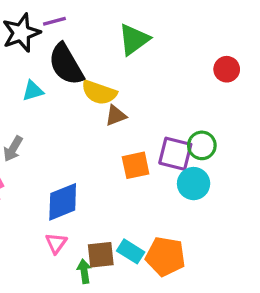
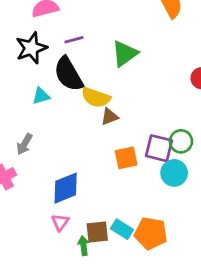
purple line: (54, 21) -> (74, 40), moved

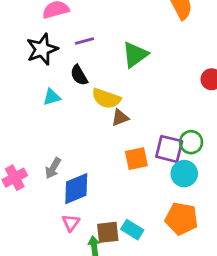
black semicircle: (68, 74) -> (79, 75), size x0.6
gray arrow: (24, 144) -> (53, 168), moved
orange pentagon: (151, 233) -> (181, 219), moved

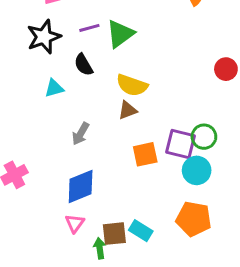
green triangle: (135, 55) -> (120, 34), moved
yellow semicircle: (106, 98) -> (132, 85), moved
gray arrow: (53, 168) -> (81, 134), moved

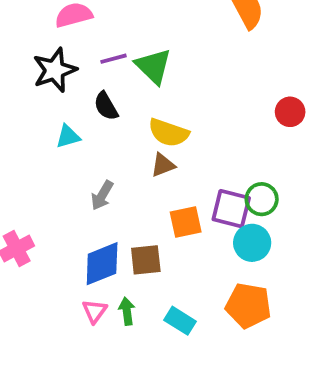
green triangle: (120, 34) -> (153, 66), turned -40
brown square: (114, 234) -> (146, 260), moved
green arrow: (100, 248) -> (127, 311), moved

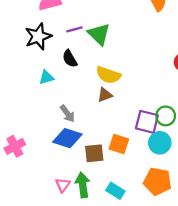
gray arrow: (102, 195) -> (67, 114), turned -66
orange square: (186, 222) -> (119, 144), moved, turned 30
blue diamond: (102, 264) -> (67, 138), moved, turned 40
green arrow: (127, 311) -> (83, 185), size x1.5

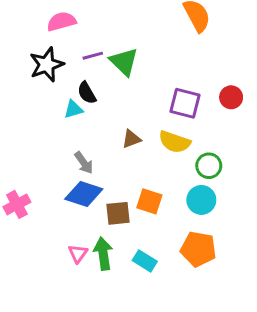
yellow semicircle: (108, 75) -> (175, 142), moved
cyan triangle: (46, 77) -> (73, 109), moved
purple square: (147, 122) -> (185, 103), moved

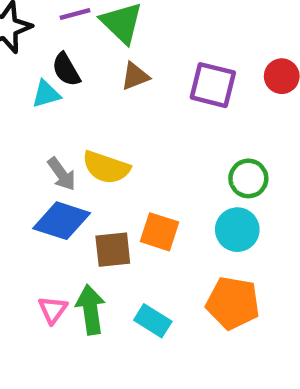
brown triangle: (131, 139) -> (135, 76), moved
yellow semicircle: (175, 142) -> (106, 167), moved

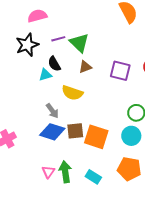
yellow semicircle: (106, 167) -> (72, 93), moved
orange square: (159, 232) -> (96, 137), size x1.4
brown square: (113, 250) -> (75, 131), moved

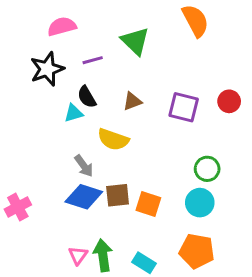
green triangle: (79, 43) -> (135, 41), moved
orange square: (96, 137) -> (148, 204), size x0.7

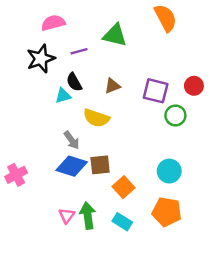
green triangle: (135, 41) -> (115, 35), turned -30
green circle: (207, 169) -> (175, 115), moved
orange square: (148, 204) -> (124, 187), moved, turned 30

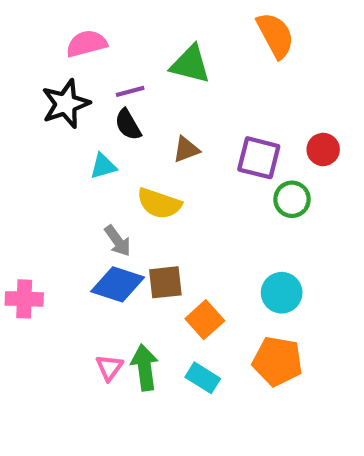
black semicircle: (74, 82) -> (128, 125), moved
pink cross: (16, 175) -> (24, 299), turned 30

